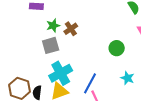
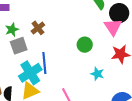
green star: (53, 26) -> (12, 30), moved
blue line: (90, 83) -> (44, 63), moved, turned -30

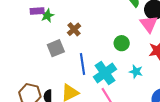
green star: (12, 30) -> (47, 16), moved
cyan cross: (30, 73) -> (105, 73), moved

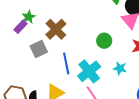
purple rectangle: (37, 11) -> (20, 27), moved, turned -40
brown cross: (74, 29) -> (56, 29), size x1.5

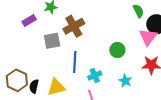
purple rectangle: (20, 27) -> (29, 21), moved
cyan cross: (89, 71) -> (95, 76), size x0.6

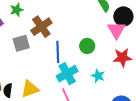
blue line: (75, 62) -> (58, 52), moved
cyan cross: (95, 76) -> (67, 74), size x1.5

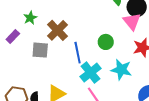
gray square: (21, 43) -> (40, 50), turned 30
cyan star: (98, 76) -> (121, 70), size x1.5

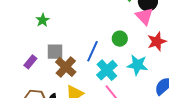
brown cross: (57, 30) -> (66, 67), moved
purple rectangle: (13, 37) -> (30, 62), moved
blue line: (78, 53) -> (93, 51), turned 40

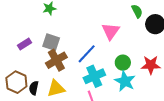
pink triangle: (144, 16) -> (111, 31), moved
green circle: (120, 39) -> (123, 63), moved

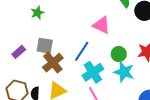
pink triangle: (111, 31) -> (102, 25), turned -30

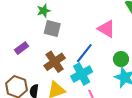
gray square: (45, 46) -> (52, 28), moved
cyan cross: (93, 72) -> (82, 74), moved

